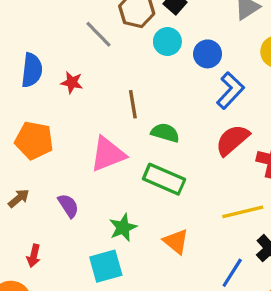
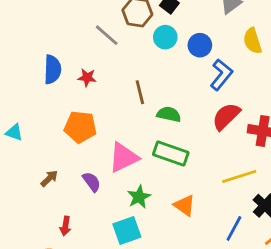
orange pentagon: (34, 140) -> (80, 127), moved
pink triangle: (108, 154) -> (124, 157), moved

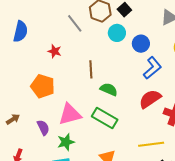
blue semicircle: (52, 70) -> (21, 31), moved
green star: (139, 197) -> (66, 142), moved

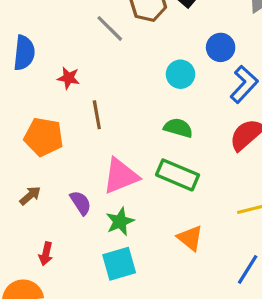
cyan circle: (117, 33) -> (180, 74), moved
red star: (55, 51) -> (68, 78), moved
brown line: (91, 69) -> (97, 115), moved
orange pentagon: (43, 86) -> (44, 137), moved

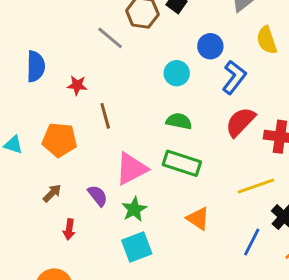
red arrow: (46, 254) -> (69, 229), moved

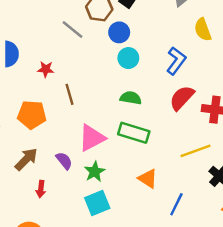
blue circle: (210, 46) -> (119, 32), moved
brown arrow: (52, 193) -> (26, 159), size x1.5
blue line: (252, 242) -> (176, 204), moved

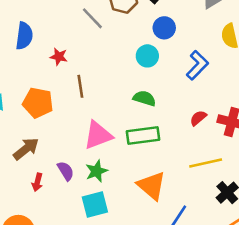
blue circle: (119, 32) -> (164, 28), moved
red semicircle: (182, 98) -> (198, 118), moved, size x0.6
green rectangle: (134, 133) -> (143, 136), turned -32
purple semicircle: (64, 161) -> (66, 171), moved
orange triangle: (148, 179) -> (152, 186), size x1.4

